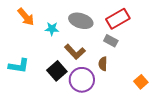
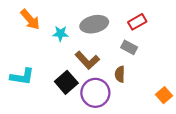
red rectangle: (118, 19) -> (137, 22), size x0.7
gray ellipse: (81, 21) -> (94, 24), turned -30

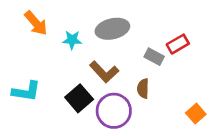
red rectangle: (137, 22) -> (178, 44), moved

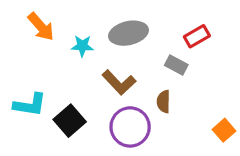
red rectangle: (178, 44) -> (197, 36), moved
black square: (79, 98) -> (70, 121), moved

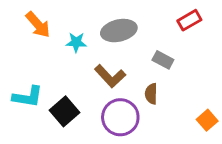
red rectangle: (197, 36) -> (189, 20), moved

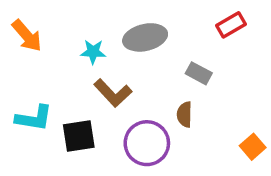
orange arrow: (38, 25) -> (27, 36), moved
brown L-shape: (110, 76) -> (113, 93), moved
black square: (64, 111) -> (79, 136), turned 32

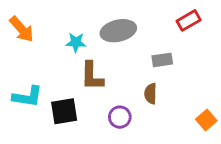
gray rectangle: (199, 73) -> (162, 60), turned -36
brown L-shape: (113, 93) -> (92, 76), turned 44
purple circle: (147, 143) -> (120, 117), size x0.6

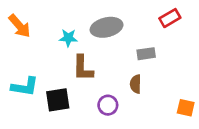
orange square: (206, 120) -> (186, 108), turned -36

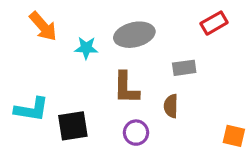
orange arrow: (20, 26) -> (43, 26), moved
brown L-shape: (83, 68) -> (126, 88), moved

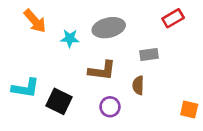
brown L-shape: (126, 88) -> (102, 71), turned -84
black square: (73, 126) -> (59, 101), turned 35

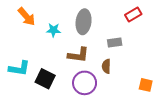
gray ellipse: (109, 28) -> (84, 22), turned -70
purple circle: (110, 107) -> (85, 83), size x1.5

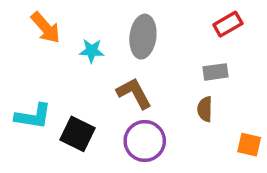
gray rectangle: (115, 42) -> (216, 72), moved
brown L-shape: (78, 55) -> (134, 93), turned -125
brown semicircle: (106, 66) -> (205, 109), moved

